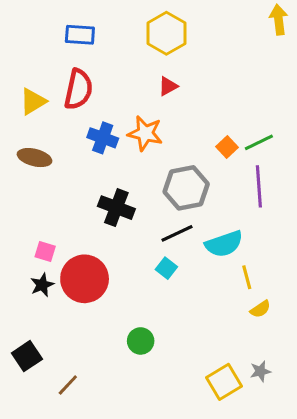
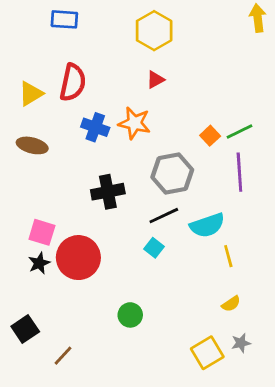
blue rectangle: (80, 35) -> (64, 19), moved
black cross: (116, 208) -> (108, 192), turned -32
pink square: (45, 252) -> (42, 232), size x1.4
yellow semicircle: (260, 309) -> (231, 304), moved

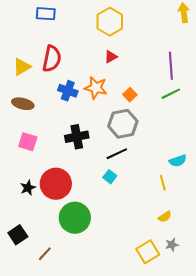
orange square: (210, 136) -> (130, 95), moved
purple line: (239, 172) -> (171, 66), moved
cyan semicircle: (207, 225) -> (178, 161), moved, size x0.7
pink square: (42, 232) -> (28, 142), moved
green circle: (130, 315) -> (75, 218), moved, size x1.8

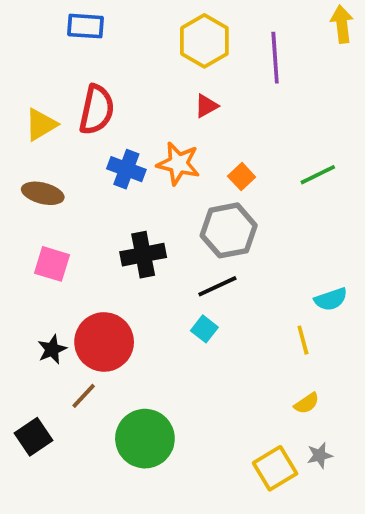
purple line: (171, 66) -> (275, 58), moved
green circle: (75, 218) -> (145, 439), moved
brown line: (45, 254) -> (84, 396), moved

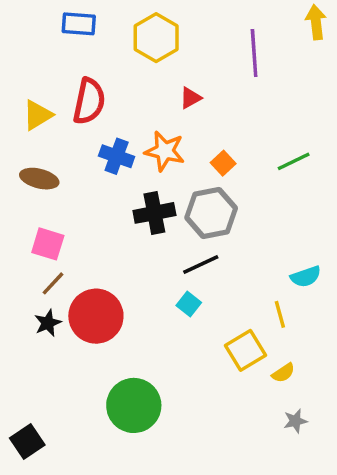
yellow hexagon: (204, 41) -> (156, 38), moved
black cross: (143, 255) -> (154, 213), moved
brown line: (84, 396) -> (53, 283), moved
black square: (33, 437) -> (27, 442), moved
yellow square: (275, 468) -> (246, 350), moved

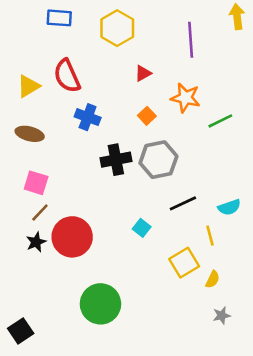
red semicircle: (89, 101) -> (67, 76), turned 144
orange star: (165, 151) -> (186, 98), moved
orange square: (223, 163) -> (147, 116), moved
black line: (201, 265) -> (183, 203), moved
yellow semicircle: (283, 373) -> (213, 279), turned -30

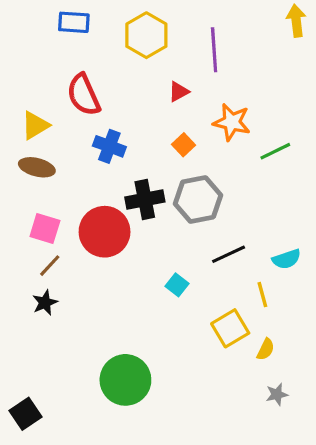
purple line: (191, 40) -> (214, 50), moved
yellow triangle: (28, 86) -> (35, 125), moved
red circle: (72, 237) -> (105, 232), moved

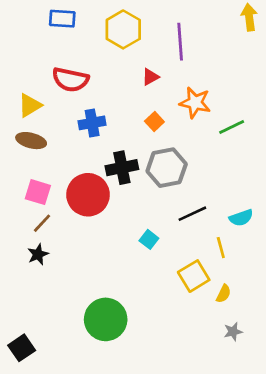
red semicircle: (84, 95) -> (70, 80), turned -54
blue cross: (109, 146) -> (92, 123), turned -30

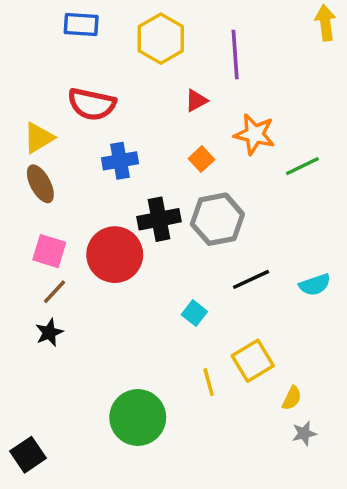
brown ellipse: (31, 141) -> (40, 184), turned 48
yellow line: (221, 248) -> (209, 382), moved
yellow semicircle: (224, 294) -> (292, 398), moved

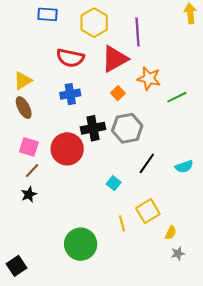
red triangle: (196, 101) -> (115, 59), size x2.0
red semicircle: (92, 104) -> (70, 58), moved
black line: (251, 279) -> (147, 163), turned -30

